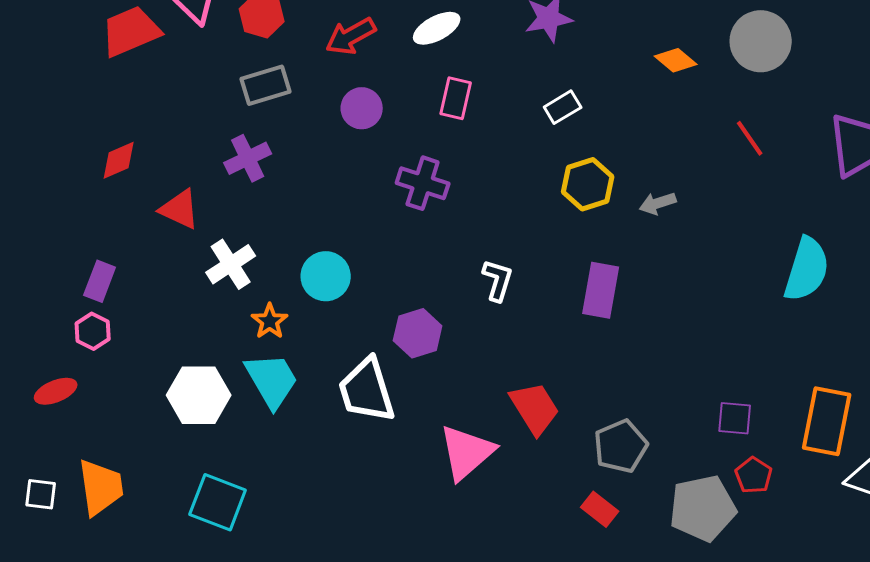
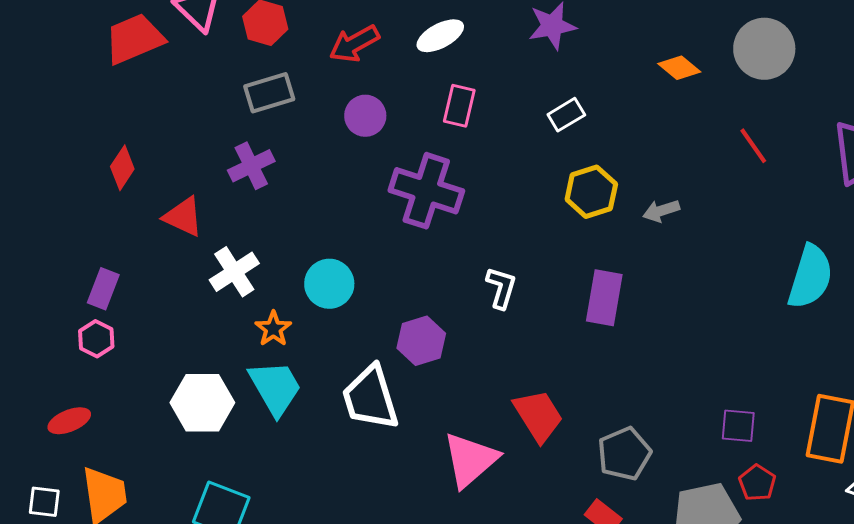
red diamond: (119, 160) -> (122, 168), turned -33
purple cross: (423, 183) -> (426, 191), size x1.4
red ellipse: (56, 391) -> (69, 421), moved

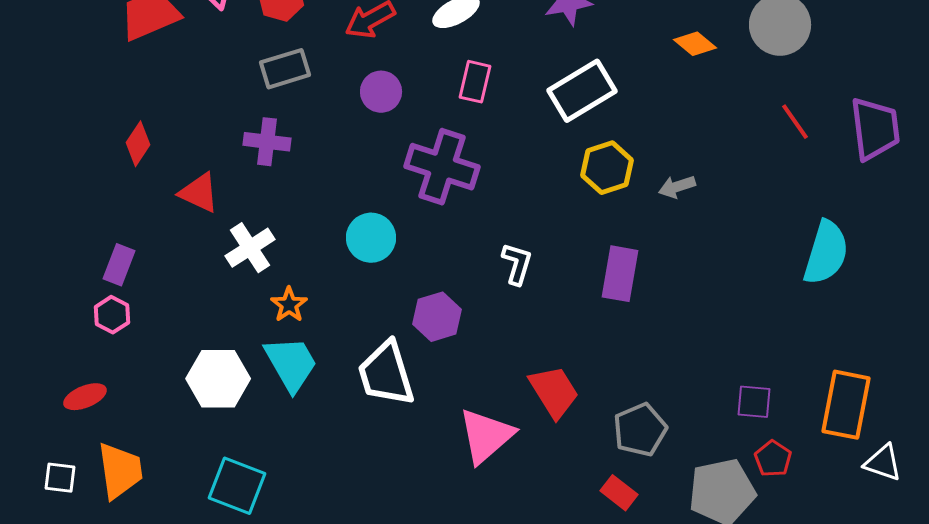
white rectangle: (566, 115) -> (582, 91), size x1.8
red line: (753, 146) -> (795, 122), moved
purple cross: (251, 166) -> (267, 142), turned 33
cyan circle: (329, 284) -> (371, 238), moved

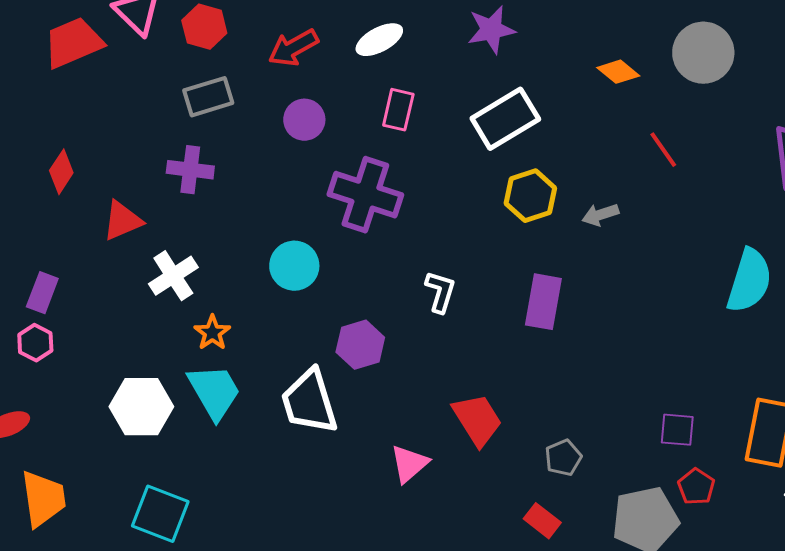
red line: (795, 122) -> (663, 150), moved
red triangle: (199, 193) -> (122, 221), turned -48
gray pentagon: (640, 430) -> (563, 458), size x0.7
pink triangle: (486, 436) -> (409, 464), size x0.7

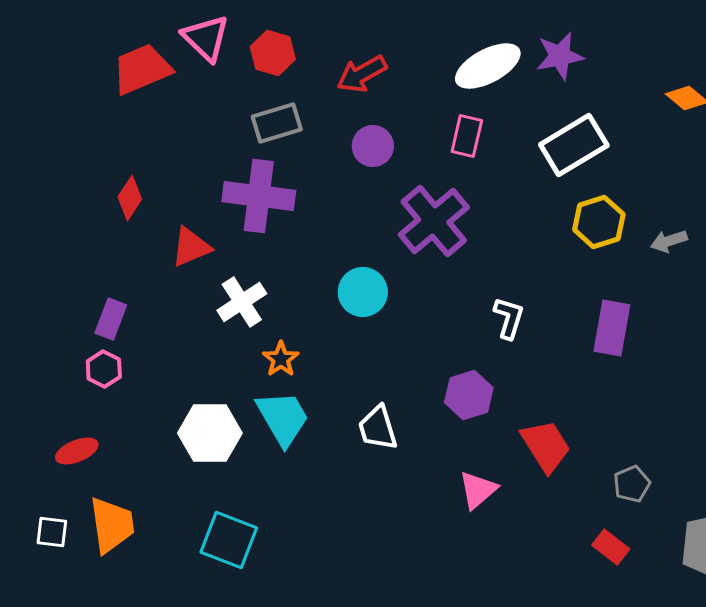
white ellipse: (379, 40) -> (488, 66), moved, size x1.4
purple cross: (190, 170) -> (259, 196), size x1.5
purple cross: (365, 195) -> (434, 221), turned 32
purple hexagon: (360, 345) -> (469, 395), moved
white trapezoid: (309, 402) -> (378, 428), size x0.7

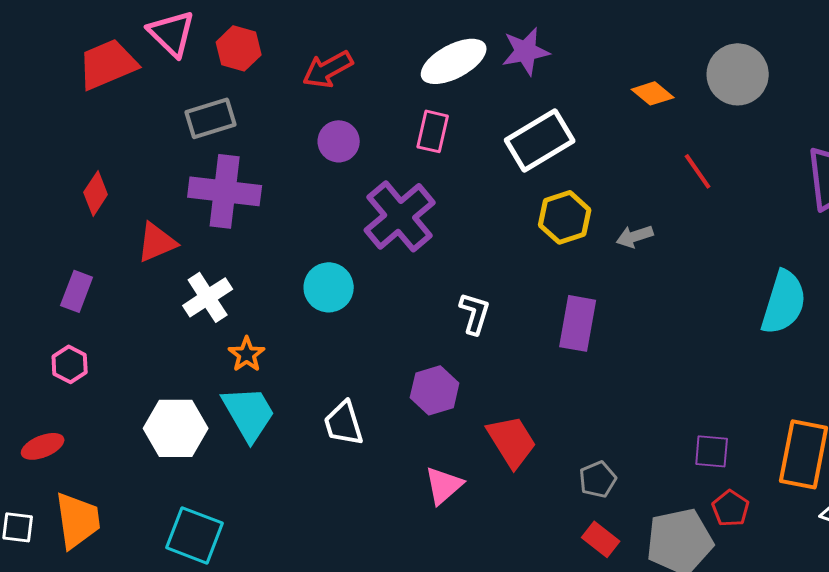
gray rectangle: (277, 123) -> (211, 118), moved
purple rectangle: (111, 319) -> (77, 291), moved
red rectangle: (611, 547) -> (601, 539), moved

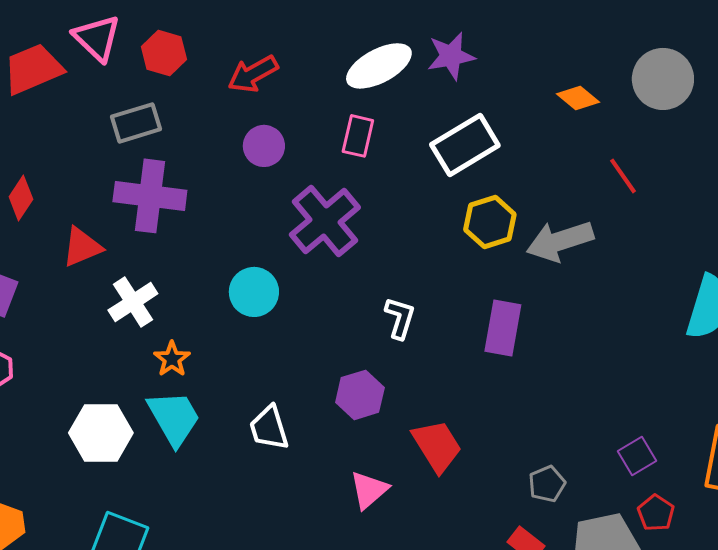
gray arrow: (635, 236) -> (560, 241), size x1.8
purple square: (712, 451) -> (637, 456), turned -36
gray pentagon: (598, 479) -> (547, 484), moved

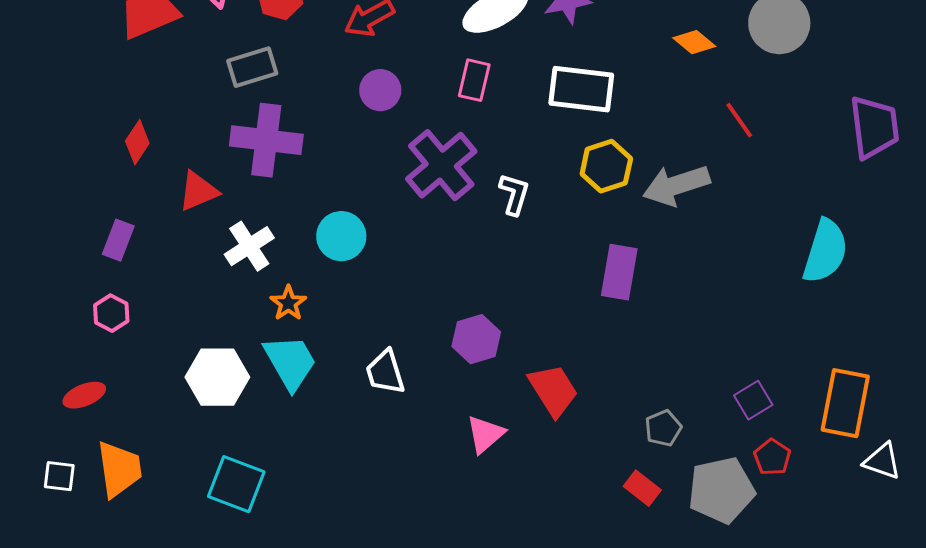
white rectangle: (465, 145) -> (581, 89), turned 38
cyan circle: (254, 292) -> (341, 236), moved
white L-shape: (400, 318) -> (514, 194), moved

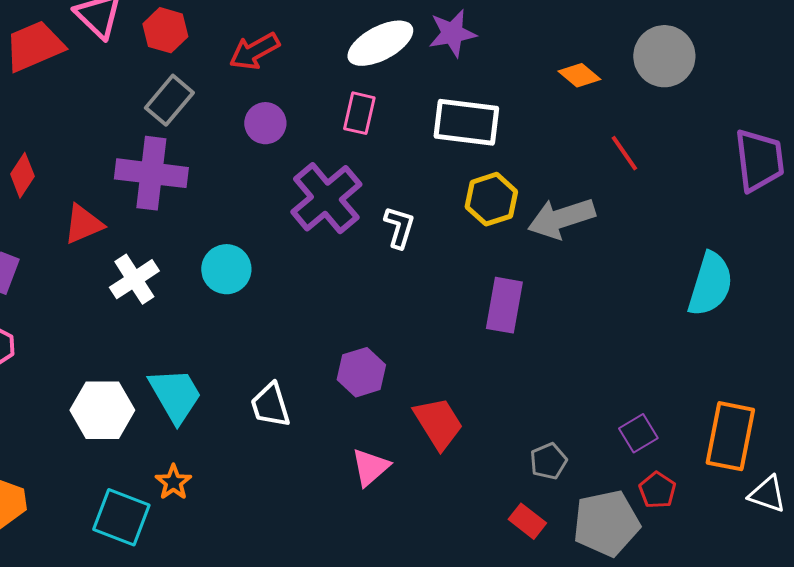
gray rectangle: (252, 67) -> (169, 100), moved, turned -33
orange star: (288, 303) -> (173, 482), moved

